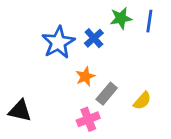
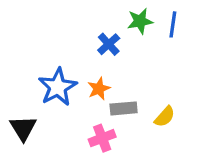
blue star: (58, 42) -> (58, 87), moved
gray rectangle: (107, 94) -> (124, 108), turned 45
black triangle: (20, 111) -> (23, 128), turned 45

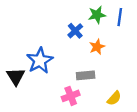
orange star: (99, 89) -> (97, 47), moved
yellow semicircle: (165, 117) -> (114, 98), moved
black triangle: (23, 128) -> (16, 77), moved

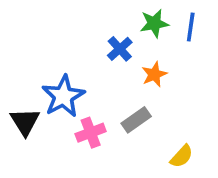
gray rectangle: (86, 75) -> (136, 120), turned -30
pink cross: (71, 96) -> (91, 133), moved

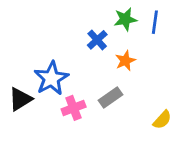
black triangle: (25, 122) -> (20, 99), turned 30
yellow semicircle: (182, 156) -> (162, 120), moved

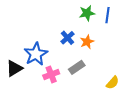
blue cross: (97, 40) -> (68, 38), moved

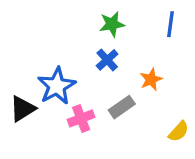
green star: (87, 13) -> (112, 24), moved
orange star: (87, 42) -> (151, 79), moved

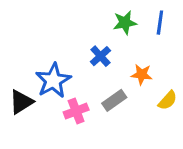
green star: (112, 24) -> (125, 23), moved
orange star: (151, 79) -> (142, 74), turned 30
yellow semicircle: (179, 131) -> (168, 100), moved

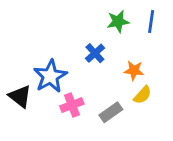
gray rectangle: (114, 100) -> (111, 112), moved
yellow semicircle: (168, 100) -> (143, 95), moved
black triangle: (21, 102) -> (20, 96), turned -50

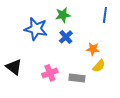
green star: (118, 21) -> (63, 15), moved
blue star: (50, 76) -> (36, 29), moved, turned -30
gray rectangle: (111, 112) -> (77, 78), turned 42

